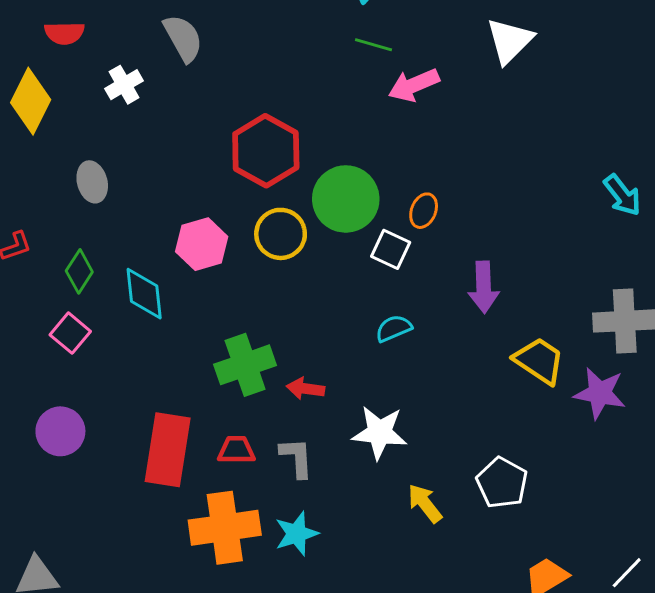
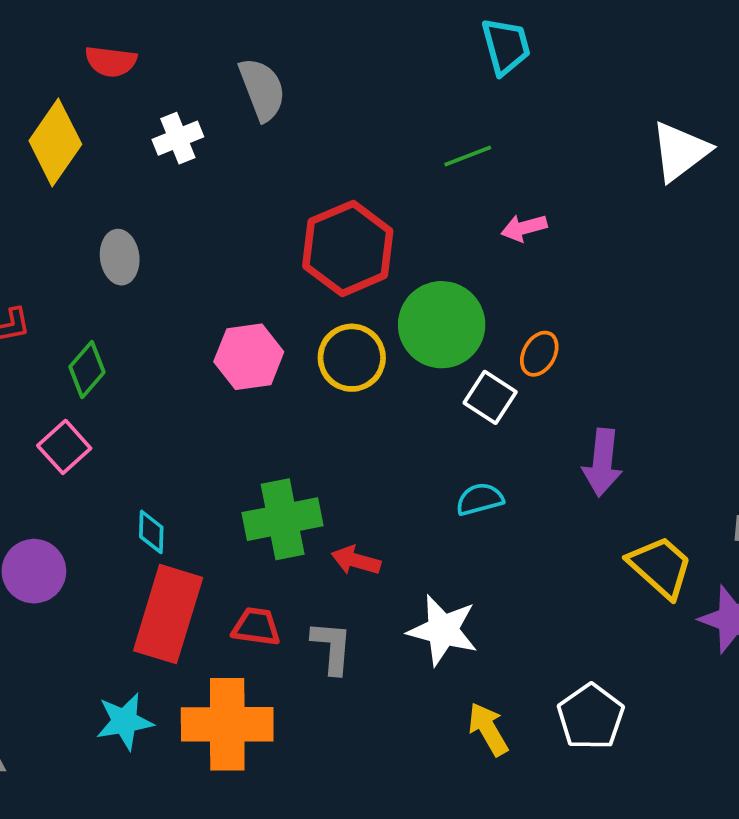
green line: (374, 45) -> (468, 156), moved, turned -45
pink arrow: (414, 85) -> (524, 228), moved, size x0.7
cyan diamond: (144, 294) -> (151, 532), moved, size x0.6
cyan star: (297, 534) -> (125, 721), moved

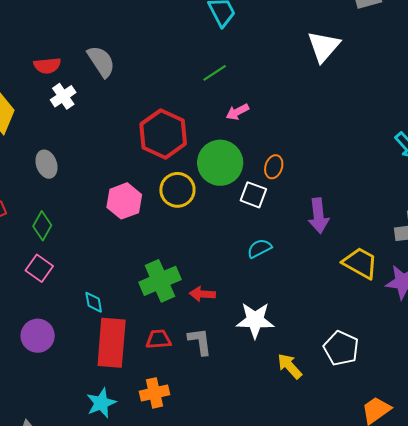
red semicircle: (111, 61) -> (47, 66), moved
pink arrow: (524, 228) -> (237, 112), moved
orange cross: (227, 724) -> (155, 393), size x0.6

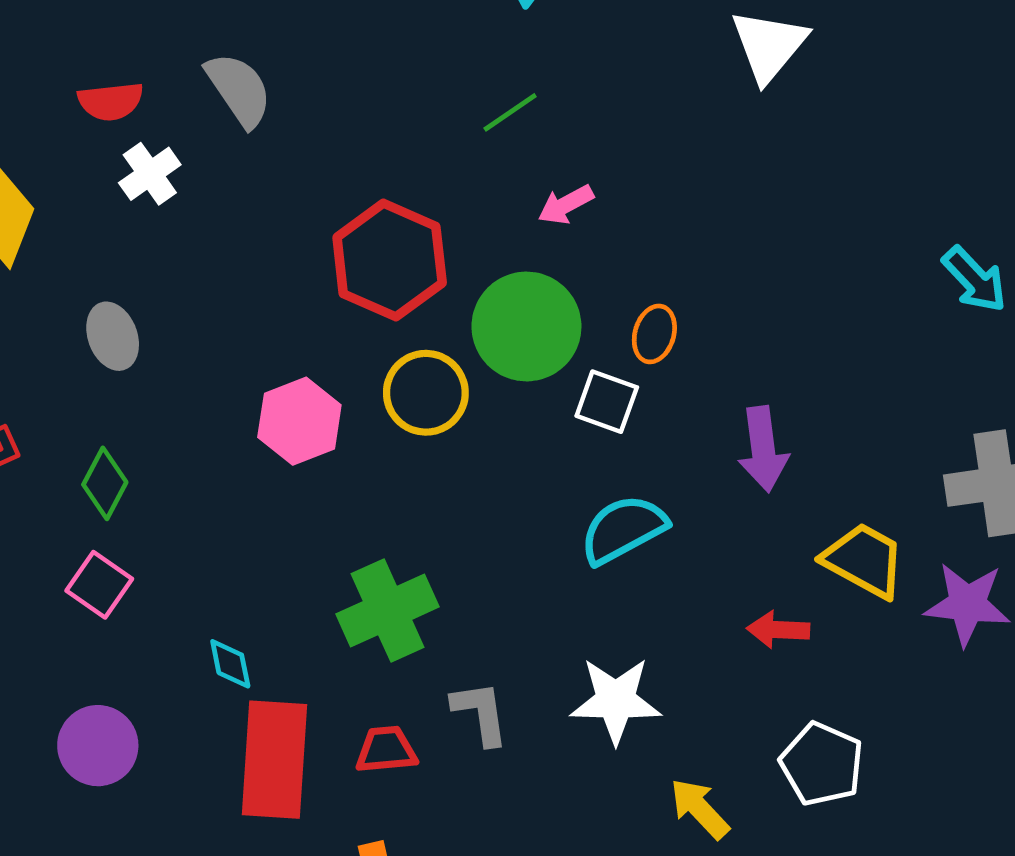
cyan semicircle: (259, 248) -> (623, 529), size x1.5
red arrow: (202, 294) -> (778, 630), moved
gray L-shape: (200, 341) -> (480, 713), moved

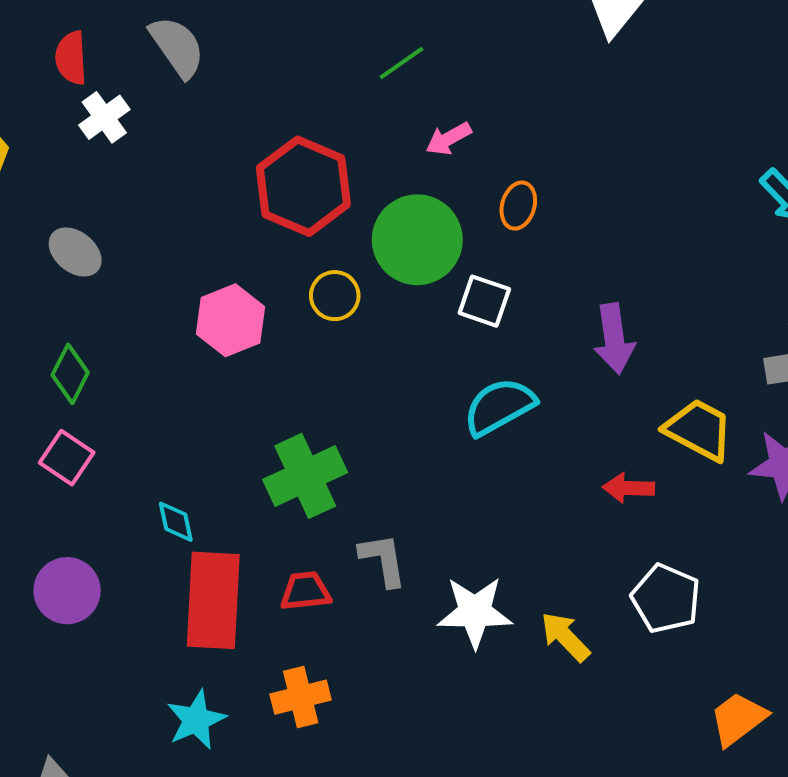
red semicircle: (111, 101) -> (71, 58), turned 94
orange ellipse: (654, 334) -> (518, 206), moved
gray ellipse: (113, 336) -> (75, 252), turned -30
yellow circle: (426, 393) -> (335, 296), size x0.7
white star: (616, 700) -> (475, 612), moved

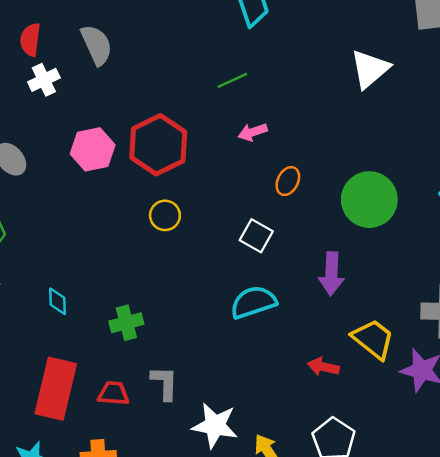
green circle: (417, 240) -> (369, 200), moved
pink hexagon: (230, 320) -> (93, 149), moved
green cross: (305, 476) -> (126, 323), size x0.7
cyan diamond: (176, 522) -> (57, 301), moved

